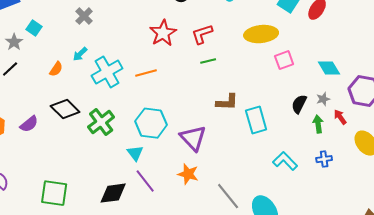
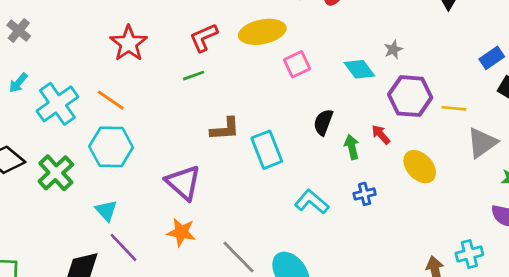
red L-shape: (202, 34) -> (204, 37), moved
orange line: (146, 73) -> (111, 100), turned 55
gray star: (323, 99) -> (393, 50), moved
cyan hexagon: (151, 123) -> (111, 147), moved

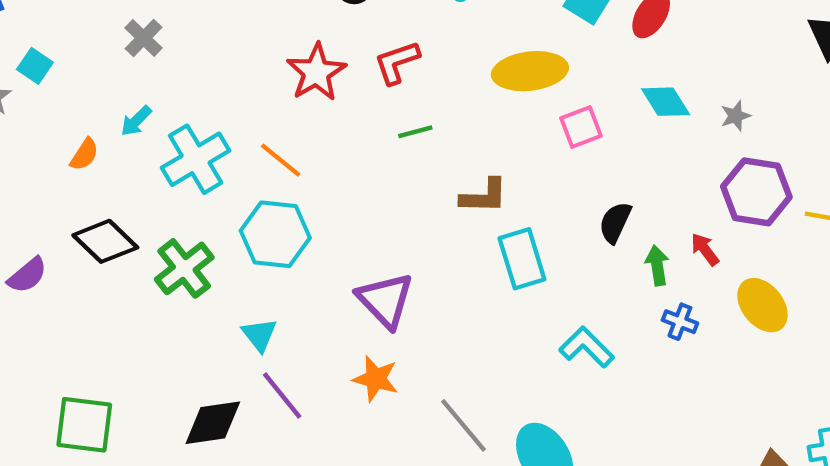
red L-shape: (204, 37) -> (397, 62), moved
cyan diamond: (359, 69) -> (666, 102), moved
brown L-shape: (225, 129) -> (484, 196), moved
blue cross: (365, 194) -> (680, 322), moved, turned 30

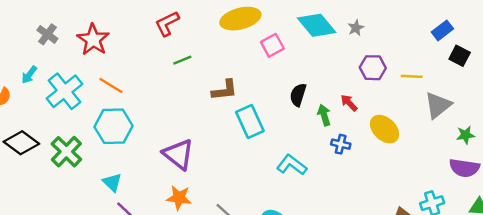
gray cross: (144, 38) -> (47, 34), moved
red star: (316, 72) -> (93, 40), moved
cyan diamond: (666, 102) -> (317, 25), size x1.4
purple hexagon: (756, 192) -> (373, 68), size x0.7

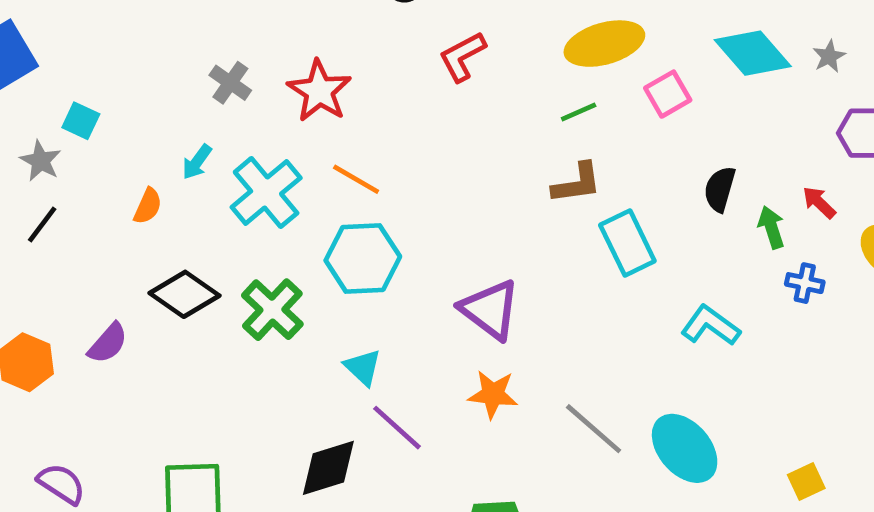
green line: (182, 60) -> (579, 112), moved

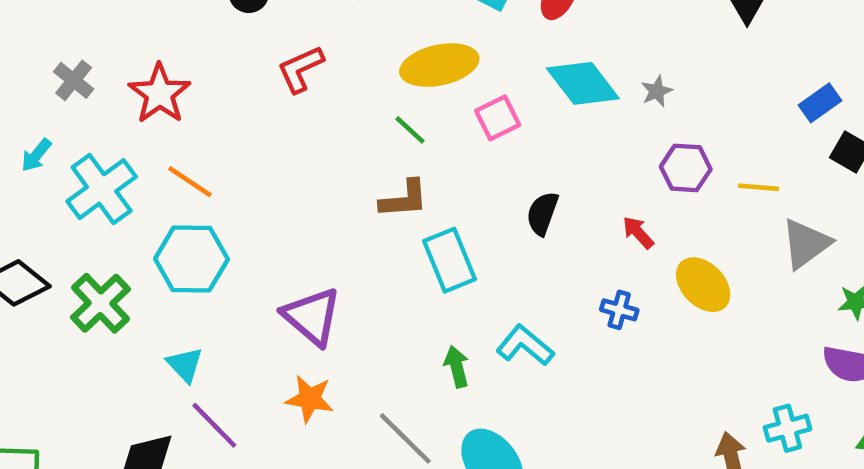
green line: (579, 112) -> (410, 130), turned 63
green arrow: (771, 227) -> (457, 367), moved

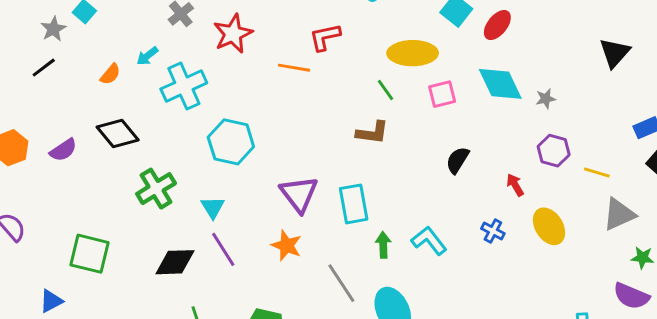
orange line: (190, 182) -> (294, 68), moved, turned -36
cyan rectangle: (449, 260) -> (354, 204), moved
green cross: (101, 303) -> (156, 189), moved

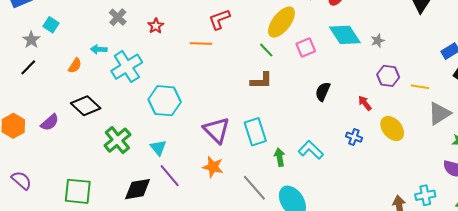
red star: (233, 34) -> (156, 26), size x0.6
yellow ellipse: (413, 53) -> (281, 22), turned -44
cyan arrow: (147, 56) -> (99, 49), turned 49

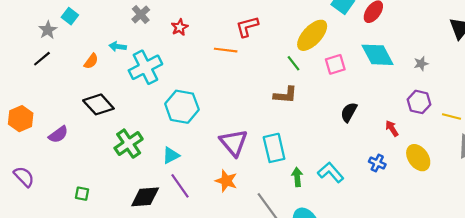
gray star: (378, 41) -> (421, 64), moved
purple semicircle: (50, 122) -> (58, 135), moved
cyan triangle: (158, 148) -> (171, 155), turned 36
green square: (78, 191) -> (82, 194), size x0.5

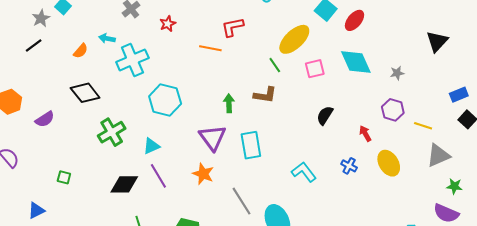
green arrow: (297, 177) -> (229, 103), moved

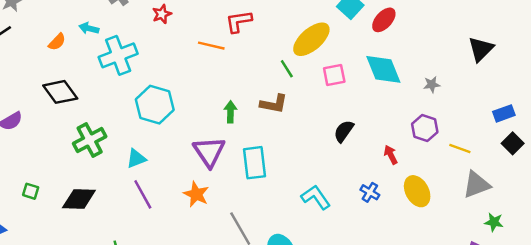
black diamond: (124, 184) -> (79, 199), moved

